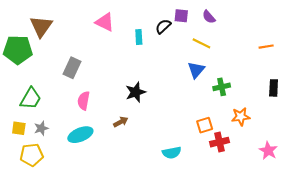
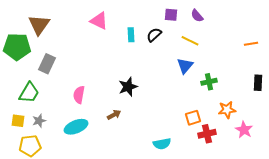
black semicircle: (163, 26) -> (154, 35), moved
gray rectangle: (72, 68) -> (47, 64), moved
pink star: (268, 151) -> (244, 130), moved

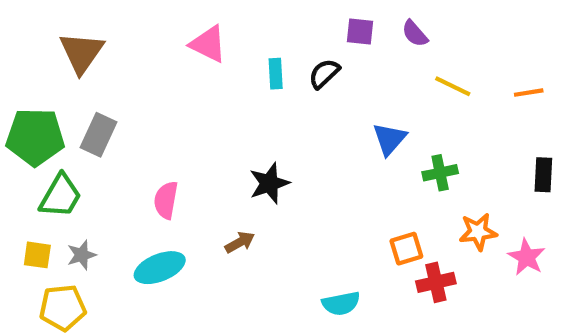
yellow line: (190, 41) -> (453, 86), moved
green pentagon: (17, 47) -> (35, 137), moved
pink star: (244, 130) -> (527, 257), moved

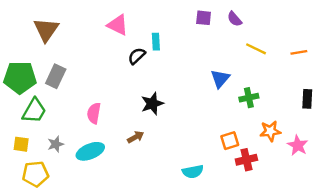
black semicircle: (324, 74) -> (137, 56), moved
gray star: (82, 255) -> (56, 144), moved

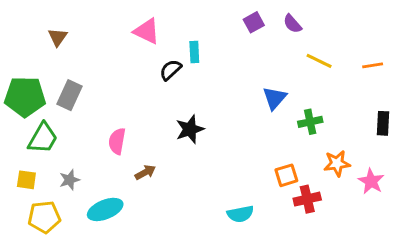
purple square: (204, 18) -> (254, 22), turned -35
brown triangle: (46, 30) -> (58, 37), size x0.6
brown arrow: (136, 137) -> (145, 172), moved
cyan ellipse: (90, 151) -> (105, 209), moved

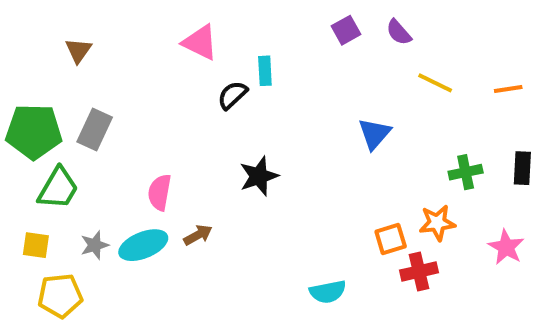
green cross: (310, 122) -> (466, 172), moved
orange star: (337, 163) -> (437, 223), moved
cyan ellipse: (105, 209) -> (143, 245), moved

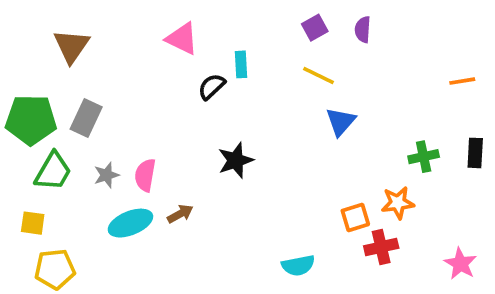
purple semicircle: (399, 32) -> (363, 29), turned 45
brown triangle: (78, 50) -> (71, 46), size x1.5
yellow line: (435, 83) -> (318, 76), moved
gray star: (95, 245) -> (106, 175), moved
pink star: (506, 247) -> (460, 264), moved

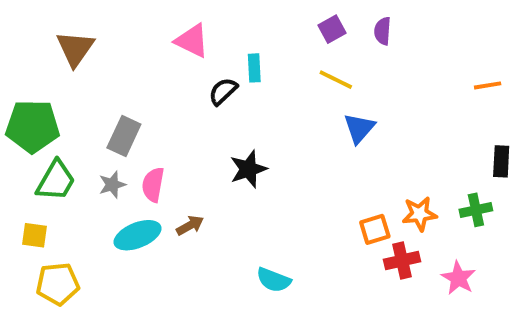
gray rectangle: (86, 118) -> (124, 136), moved
green cross: (424, 157) -> (476, 210), moved
pink star: (460, 264) -> (458, 278), moved
cyan semicircle: (298, 265) -> (274, 280), moved, turned 32

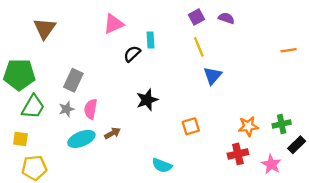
purple semicircle: (383, 31) -> (226, 18), turned 105
pink triangle: (192, 41) -> (114, 24), turned -50
yellow line: (336, 80) -> (199, 47), turned 42
black rectangle: (501, 161) -> (297, 145), moved, turned 42
orange square: (375, 229) -> (191, 126), moved

